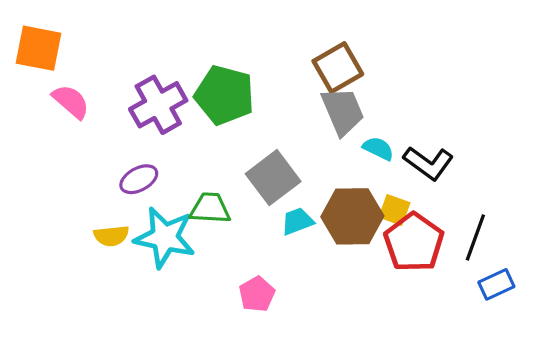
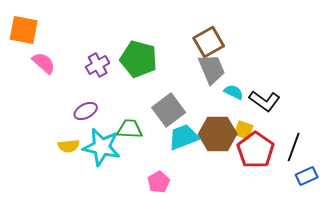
purple cross: (158, 105) -> (98, 65), size x0.7
cyan trapezoid: (297, 221) -> (184, 137), size x1.5

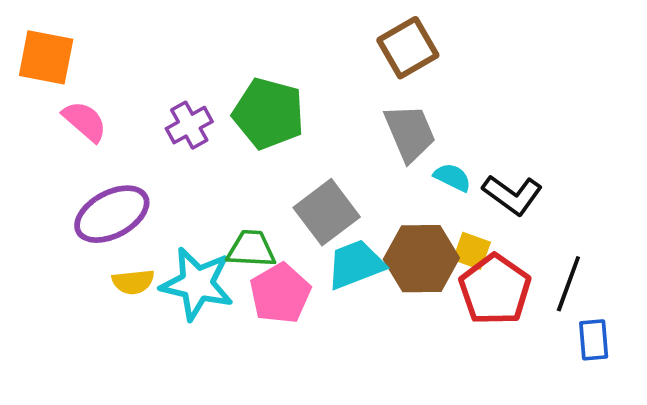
brown square: (209, 42) -> (408, 48), moved
purple ellipse: (86, 111) -> (112, 214), moved, size x1.6
blue rectangle: (307, 176) -> (594, 340), turned -70
pink pentagon: (159, 182) -> (280, 293), moved, size x1.4

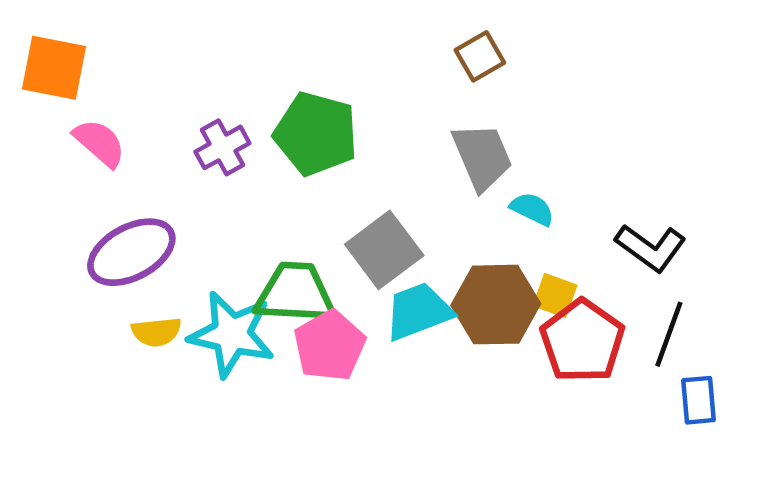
brown square: (408, 48) -> (480, 56), size x0.7
black L-shape: (512, 195) -> (651, 248), moved
green trapezoid: (251, 249) -> (295, 293), size x1.4

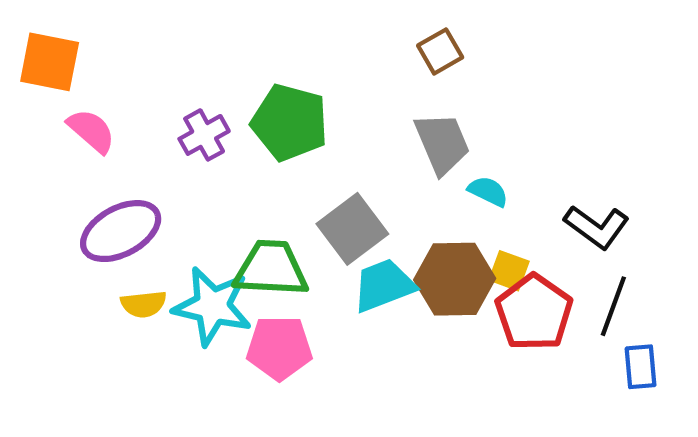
pink pentagon: (330, 346) -> (279, 348), moved, turned 30

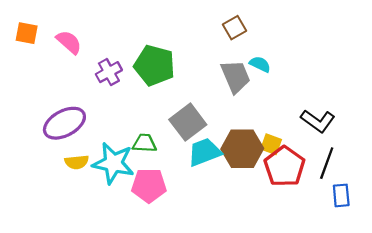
orange square: (50, 62) -> (27, 33), size x0.7
pink semicircle: (91, 131) -> (69, 42), moved
cyan semicircle: (488, 191) -> (260, 64), moved
green trapezoid: (271, 269) -> (144, 143), size x0.6

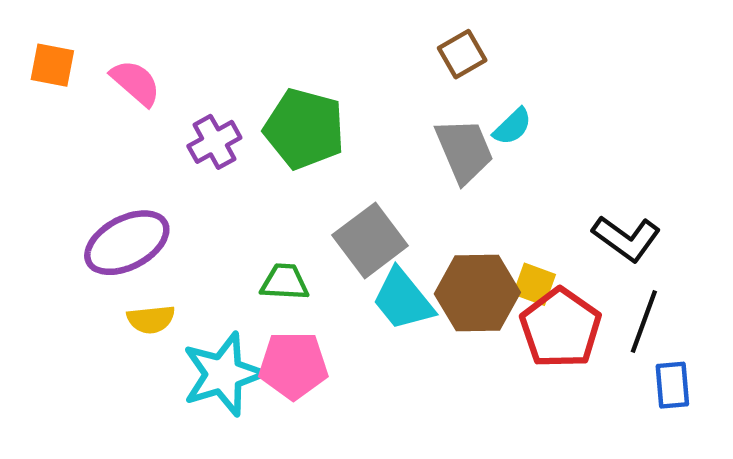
cyan semicircle: (260, 64) -> (512, 127), turned 110
cyan trapezoid: (204, 152) -> (403, 300), turned -108
cyan star: (113, 163) -> (223, 374), moved, turned -30

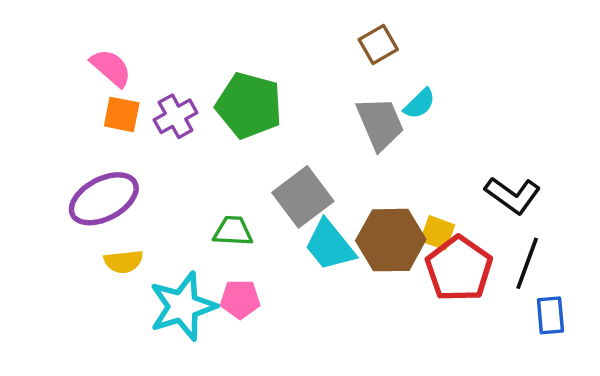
orange square: (52, 65) -> (122, 114), moved
pink pentagon: (293, 365) -> (240, 299), size x0.7

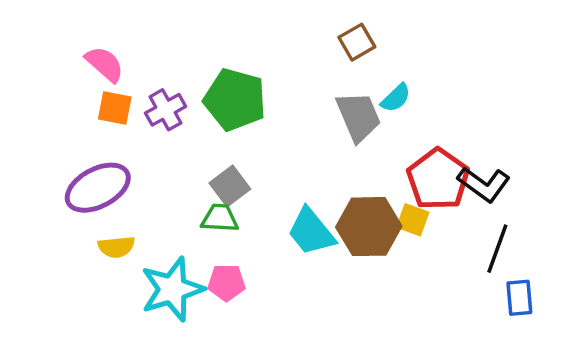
gray square: (303, 197) -> (230, 186), moved, size x0.7
red pentagon: (459, 269) -> (438, 179), moved

